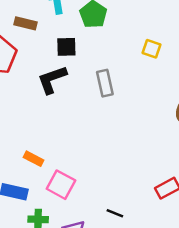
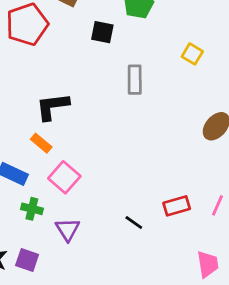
black L-shape: (52, 79) -> (52, 106), moved
black line: (115, 213) -> (134, 222), moved

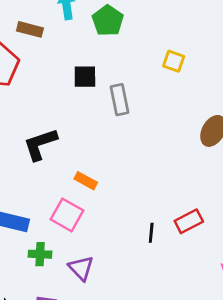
black square: (102, 32) -> (85, 77), moved
orange rectangle: (41, 143) -> (86, 181), moved
black line: (134, 222) -> (151, 233), moved, turned 72

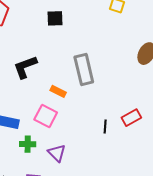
gray rectangle: (119, 100) -> (84, 70), moved, size x1.4

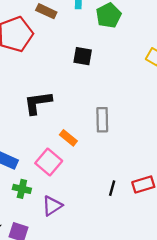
gray rectangle: (84, 70) -> (102, 120), size x0.7
purple triangle: (57, 153) -> (52, 206), turned 30

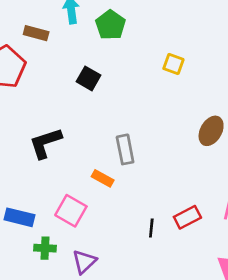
black square: (83, 56) -> (88, 78), turned 30
orange rectangle: (68, 138) -> (103, 178), moved

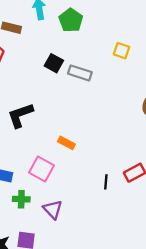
gray rectangle: (125, 149) -> (80, 73), moved, turned -60
purple triangle: (84, 262) -> (53, 209), turned -30

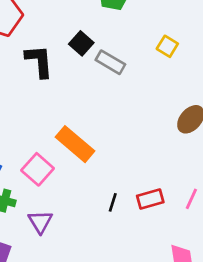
black L-shape: (20, 115) -> (39, 61), moved, turned 92
orange rectangle: (66, 143) -> (75, 144), size x1.8

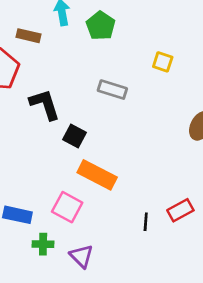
black square: (81, 43) -> (75, 136), moved

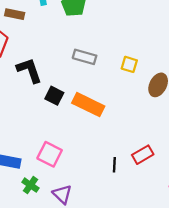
yellow square: (163, 62) -> (129, 64), moved
orange rectangle: (97, 175) -> (88, 105), moved
green cross: (43, 244) -> (30, 185), turned 35

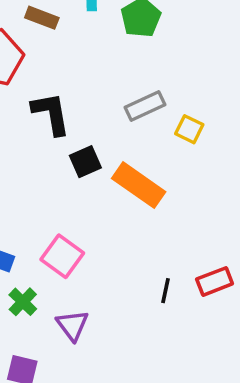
gray rectangle: (85, 57) -> (145, 106), turned -50
yellow square: (129, 64) -> (189, 129), moved
black square: (54, 96) -> (85, 162), turned 30

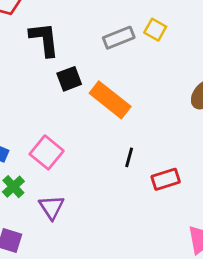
yellow square: (189, 129) -> (155, 30), moved
black line: (166, 291) -> (129, 157), moved

